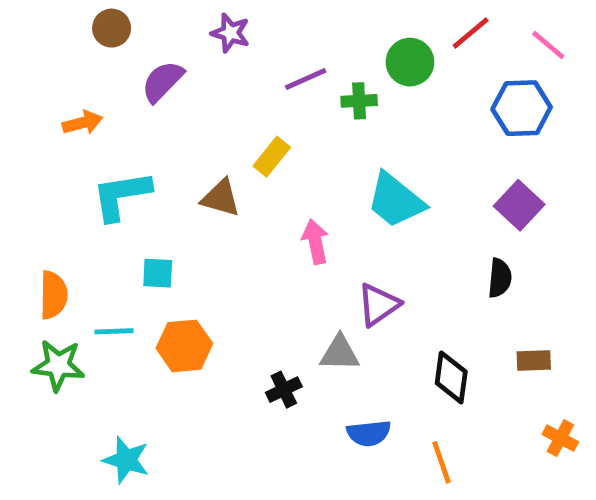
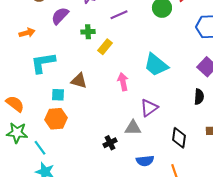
green cross: (359, 101) -> (88, 32), moved
brown triangle: (221, 198) -> (79, 81), moved
orange semicircle: (53, 295) -> (15, 104), turned -54
cyan line: (114, 331) -> (40, 148), moved, turned 56
orange hexagon: (184, 346) -> (56, 119), moved

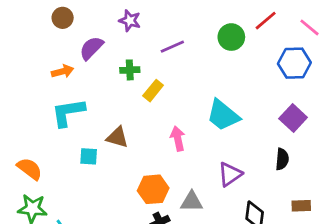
orange arrow: (27, 33) -> (63, 71), moved
purple triangle: (149, 108) -> (230, 174), moved
orange hexagon: (56, 119) -> (153, 189), moved

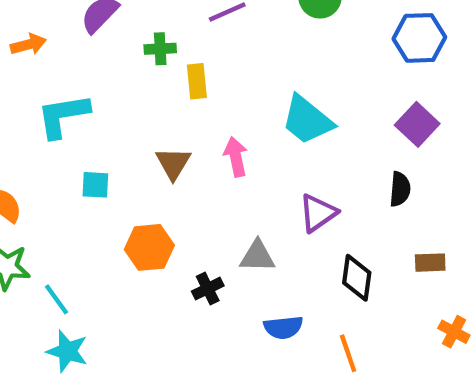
orange arrow: (63, 71) -> (28, 44), moved
yellow rectangle: (153, 91) -> (197, 81), turned -45
brown triangle: (117, 137) -> (173, 163), moved, turned 45
orange hexagon: (153, 189) -> (149, 247), moved

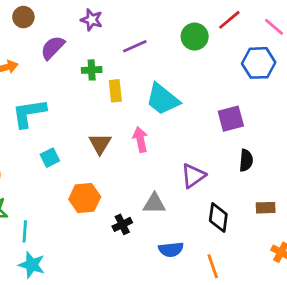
cyan trapezoid: (307, 120) -> (163, 99), moved
purple square: (417, 124) -> (231, 119), moved, turned 32
cyan square: (95, 185) -> (50, 158), turned -30
cyan line: (56, 299) -> (25, 231), turned 40

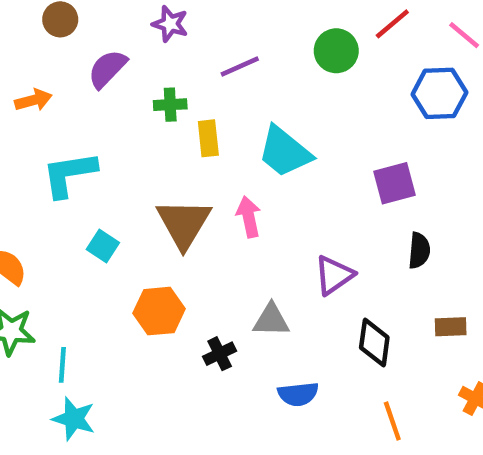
brown triangle: (100, 144) -> (184, 224), size x1.5
cyan square: (50, 158) -> (103, 246), turned -30
orange line: (213, 266) -> (392, 421), moved

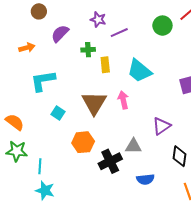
purple star: (170, 24) -> (98, 20), moved
black cross: (220, 354) -> (110, 161), size x1.6

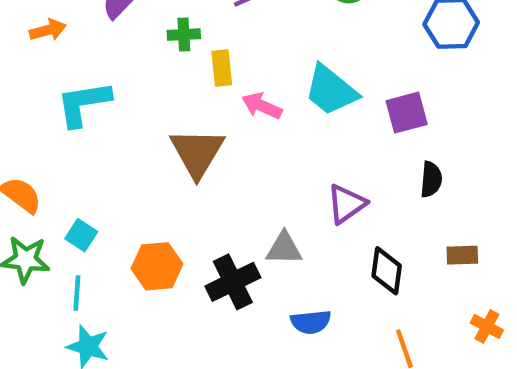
cyan trapezoid: (139, 71) -> (331, 90), moved
pink arrow: (123, 100) -> (262, 106), moved, turned -54
cyan square: (58, 113) -> (81, 235), moved
orange hexagon: (83, 142) -> (157, 266), moved

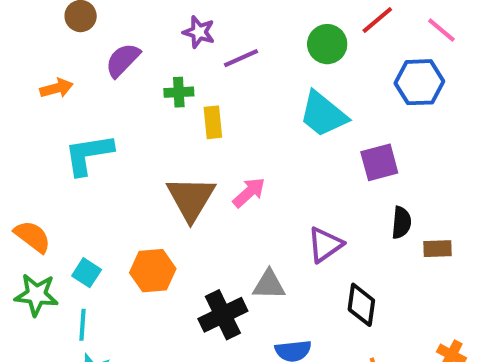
cyan trapezoid: (331, 90) -> (323, 114), moved
pink arrow: (262, 106) -> (249, 192), moved, turned 114
brown rectangle: (462, 255) -> (437, 249), moved
orange hexagon: (157, 266) -> (153, 271), moved

